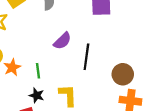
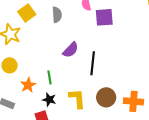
orange star: (12, 67) -> (28, 85), moved
brown circle: (123, 74) -> (106, 97), moved

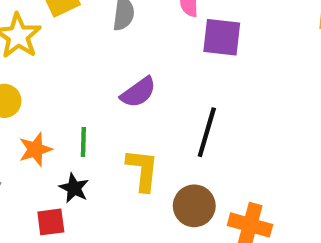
black line: (93, 63) -> (207, 132), moved
yellow L-shape: (77, 99) -> (142, 170), moved

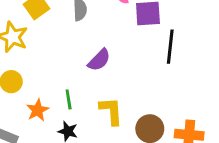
black line: (207, 132) -> (170, 47), moved

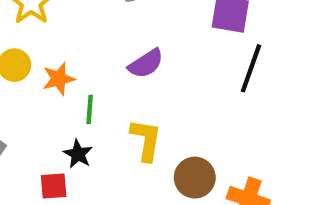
orange star: (38, 110) -> (59, 79), moved

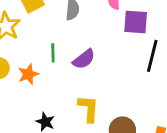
green line: (90, 109) -> (53, 53), moved

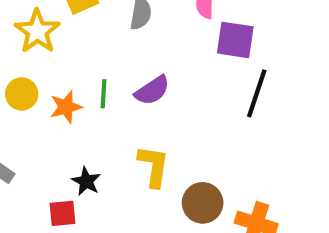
green line: (53, 53) -> (104, 94), moved

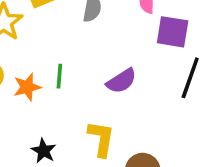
purple semicircle: (152, 90) -> (121, 81), moved

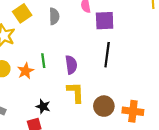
black line: (190, 78) -> (107, 55), moved
purple semicircle: (121, 81) -> (71, 65), moved, turned -54

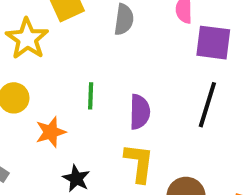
orange star: (26, 71) -> (51, 132), moved

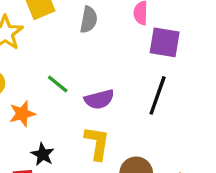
green line: (91, 96) -> (58, 84), turned -55
purple semicircle: (140, 112) -> (99, 99), turned 72

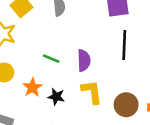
purple semicircle: (99, 99) -> (84, 60), turned -60
black star: (43, 154) -> (56, 97), moved

